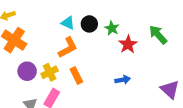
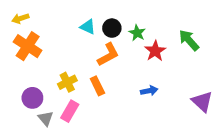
orange L-shape: (68, 48) -> (108, 55), moved
purple circle: (27, 71) -> (32, 98), moved

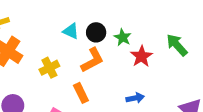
yellow cross: (67, 82) -> (49, 68), moved

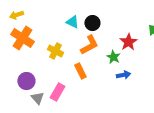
green star: (123, 37) -> (113, 57), moved
yellow cross: (49, 68) -> (55, 51), turned -35

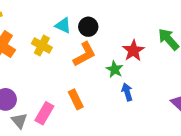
yellow cross: (55, 51) -> (42, 46), moved
orange rectangle: (80, 71) -> (76, 99), moved
blue arrow: (123, 75) -> (127, 92), turned -96

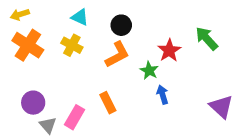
cyan triangle: (63, 25) -> (80, 17), moved

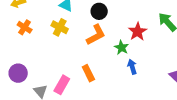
orange cross: (28, 45) -> (25, 27), size x0.6
purple circle: (33, 103) -> (18, 73), moved

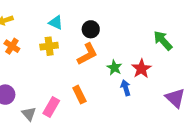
yellow cross: (60, 27) -> (49, 46), turned -35
red star: (137, 32) -> (141, 69), moved

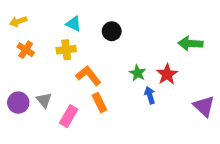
green arrow: (163, 41) -> (190, 44), turned -45
orange L-shape: (87, 54) -> (88, 76), moved, turned -100
gray triangle: (29, 114) -> (44, 100), moved

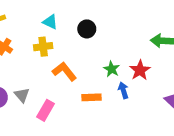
orange rectangle: (99, 103) -> (92, 97), moved, turned -66

